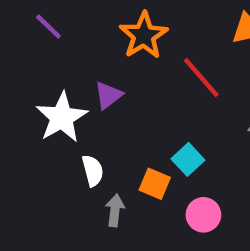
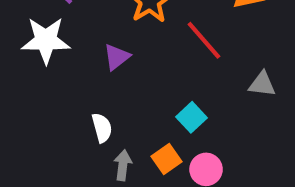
white star: (62, 117) -> (46, 40), moved, turned 30
orange square: (155, 184) -> (166, 159), moved, turned 32

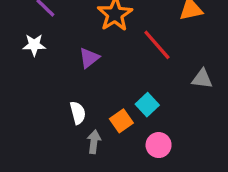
white star: (46, 40) -> (34, 45), size x0.6
orange square: (166, 159) -> (121, 121), moved

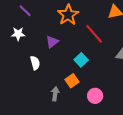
cyan square: (147, 105) -> (81, 60), moved
white semicircle: (78, 113) -> (35, 63), moved

